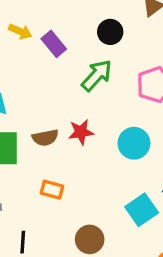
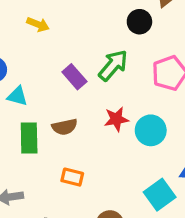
black circle: (110, 32) -> (139, 22), moved
purple rectangle: (54, 44) -> (74, 77), moved
red star: (81, 132) -> (116, 119), moved

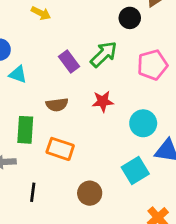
cyan circle: (151, 130) -> (143, 123), moved
green rectangle: (29, 138) -> (25, 130), moved
orange rectangle: (72, 177) -> (60, 149), size x1.4

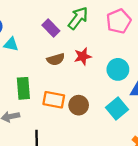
brown semicircle: (57, 105) -> (56, 59), moved
brown circle: (90, 193) -> (79, 105), moved

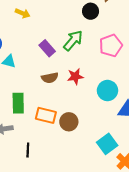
cyan square: (117, 109) -> (107, 144), moved

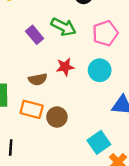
green arrow: (73, 40) -> (63, 27), turned 75
brown semicircle: (50, 78) -> (38, 79), moved
cyan circle: (107, 91) -> (100, 70), moved

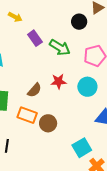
purple rectangle: (35, 35) -> (35, 38), moved
brown semicircle: (38, 79) -> (34, 90), turned -42

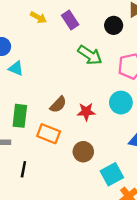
purple rectangle: (35, 38) -> (70, 20), moved
red star: (59, 81) -> (86, 112), moved
brown circle: (48, 123) -> (83, 152), moved

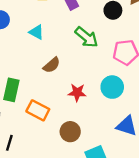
cyan triangle: (16, 68) -> (36, 32), moved
brown semicircle: (58, 105) -> (52, 65), moved

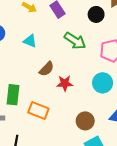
red star: (77, 93) -> (65, 83), moved
brown circle: (70, 132) -> (85, 121), moved

